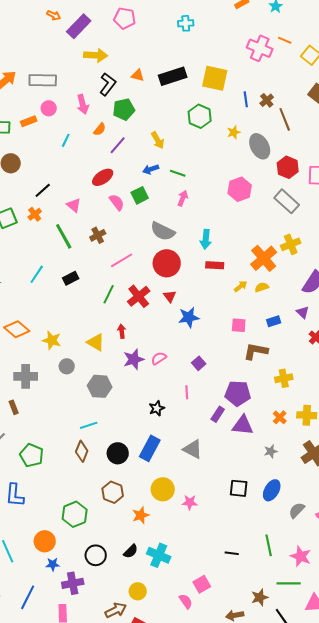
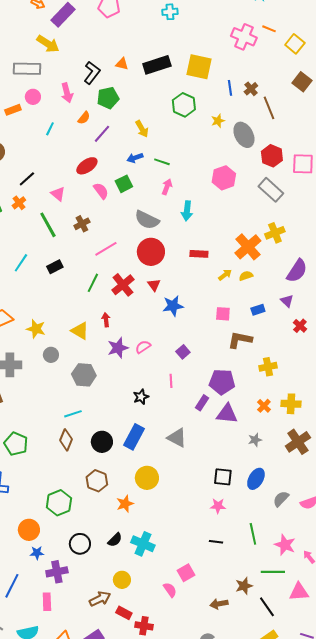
yellow arrow: (96, 55) -> (48, 44), moved, turned 30
cyan arrow: (206, 239) -> (187, 211), moved
pink star: (190, 502) -> (218, 506), moved

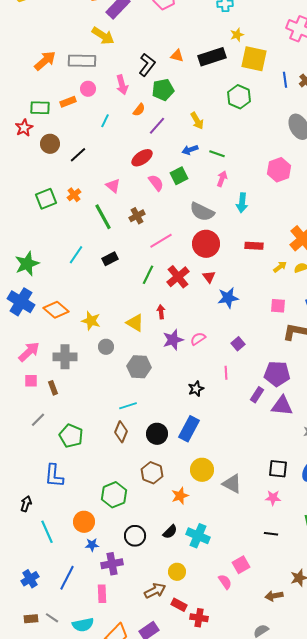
yellow star: (218, 121) -> (237, 35), moved
black line: (27, 179) -> (78, 155), moved
gray triangle: (177, 438) -> (232, 484), moved

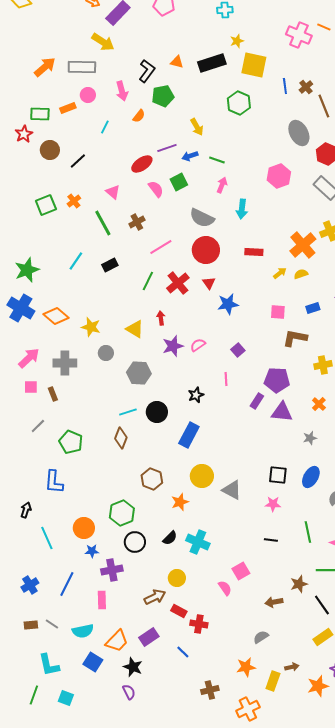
purple line: (157, 126) -> (167, 148), moved, turned 30
black circle: (157, 434) -> (157, 412), moved
green hexagon: (114, 495) -> (122, 513), moved

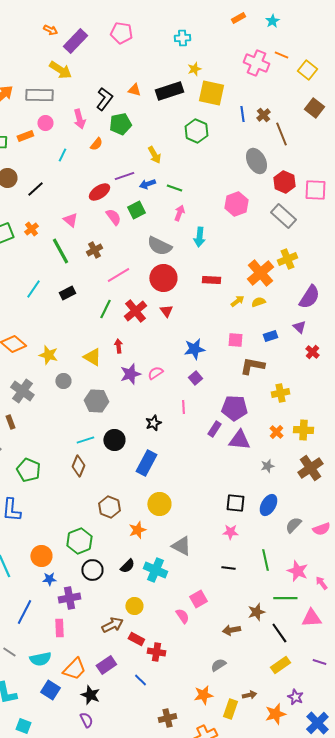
blue star: (228, 304) -> (194, 349), moved
gray cross: (65, 363) -> (22, 391), turned 35
gray triangle: (232, 490) -> (181, 546), moved

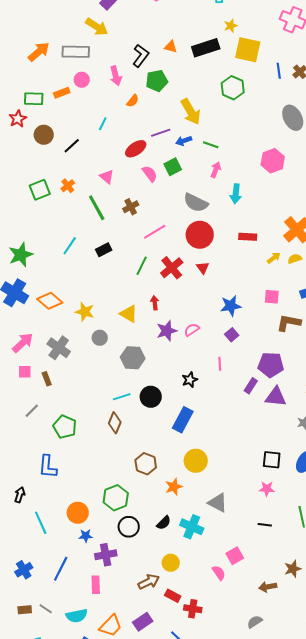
cyan line: (62, 155) -> (103, 124), moved
yellow arrow: (154, 155) -> (191, 112), size x1.5

